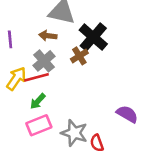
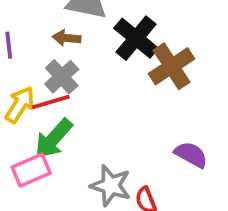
brown cross: (79, 56) -> (172, 66), moved, size x1.6
green arrow: (38, 101) -> (54, 139), size x1.6
pink rectangle: (39, 125) -> (31, 170), moved

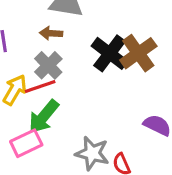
black cross: (136, 38) -> (110, 53), moved

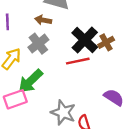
brown cross: (138, 53) -> (106, 42), size x0.6
red line: (40, 87) -> (78, 61), moved

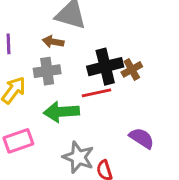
black cross: (85, 40) -> (105, 67), turned 32
gray cross: (38, 44) -> (47, 71), turned 30
green arrow: (30, 81) -> (61, 112), moved, turned 40

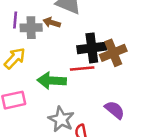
brown cross: (132, 69) -> (113, 53), size x1.5
gray cross: (47, 71) -> (31, 28), moved

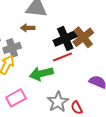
gray cross: (31, 28) -> (12, 48), moved
gray star: (61, 119) -> (58, 102), turned 30

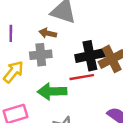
gray cross: (12, 48) -> (41, 55), moved

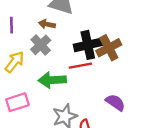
gray cross: (41, 55) -> (41, 45), turned -36

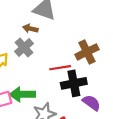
black cross: (88, 45) -> (74, 83), moved
green arrow: (52, 80) -> (22, 94), moved

